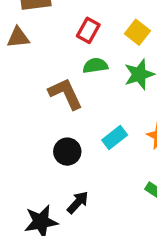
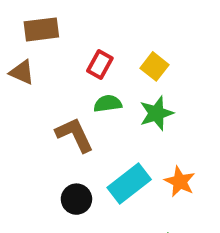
brown triangle: (18, 37) -> (22, 72), turned 30
cyan rectangle: (115, 137) -> (129, 183), size x1.5

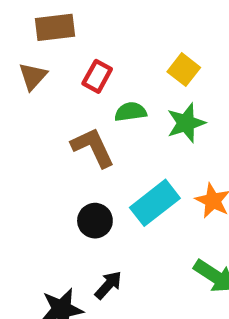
red rectangle: (100, 65) -> (97, 76), moved
brown triangle: (22, 72) -> (33, 76), turned 48

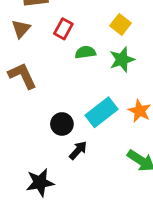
brown L-shape: (93, 147) -> (22, 76), moved
black arrow: (108, 285) -> (78, 150), moved

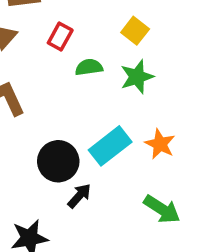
black circle: (62, 124) -> (58, 161), size x1.4

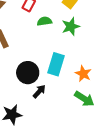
orange star: (160, 144) -> (83, 74), moved
cyan rectangle: (110, 146) -> (56, 64), turned -35

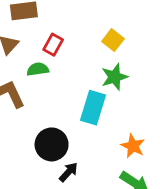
green semicircle: (44, 21) -> (38, 69), moved
cyan rectangle: (56, 64) -> (93, 108), moved

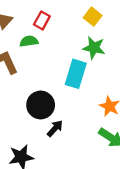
green star: (114, 77) -> (94, 48), turned 30

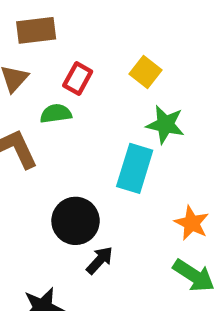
yellow square: (93, 17) -> (146, 72), moved

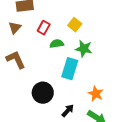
green semicircle: (56, 114) -> (57, 44), moved
black arrow: (100, 260) -> (68, 111), moved

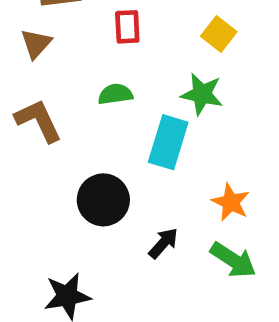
yellow square: (75, 25) -> (219, 34), moved
red rectangle: (44, 28) -> (127, 27), moved, turned -32
green semicircle: (57, 44) -> (115, 94), moved

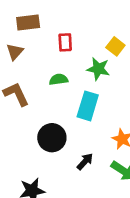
green star: (202, 94) -> (98, 69), moved

